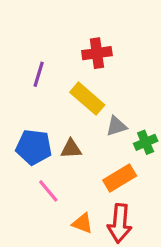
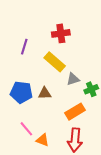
pink line: (48, 191) -> (26, 129), moved
orange triangle: (82, 223) -> (43, 140), moved

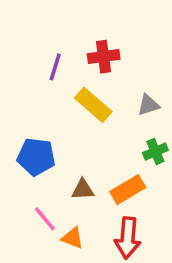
purple line: (24, 47) -> (55, 67), moved
gray triangle: (73, 79) -> (148, 105), moved
brown triangle: (45, 93) -> (83, 190), moved

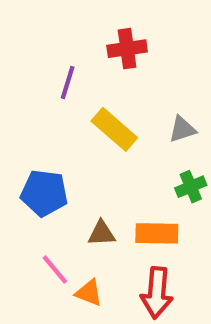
red cross: (104, 57) -> (127, 49), moved
orange rectangle: (128, 190) -> (157, 233), turned 32

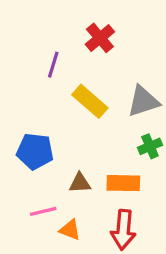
red cross: (127, 49) -> (100, 38), turned -32
gray triangle: (182, 129) -> (143, 101), size x1.5
pink line: (55, 269) -> (43, 211), turned -64

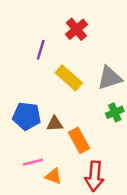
brown triangle: (80, 183) -> (55, 124), moved
orange rectangle: (123, 183) -> (79, 140), moved, turned 60

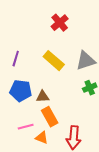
purple line: (41, 50) -> (16, 59), moved
orange rectangle: (79, 140) -> (50, 117), moved

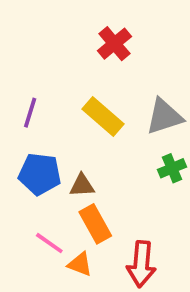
pink line: (26, 127) -> (49, 243), turned 49

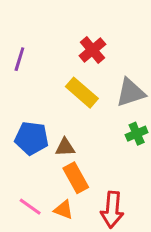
red cross: (114, 44) -> (92, 50), moved
purple line: (30, 113) -> (19, 59), moved
pink line: (49, 243) -> (30, 207), moved

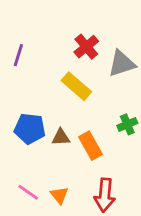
gray triangle: (130, 93) -> (122, 64), moved
orange rectangle: (76, 178) -> (91, 146), moved
orange triangle: (64, 210) -> (59, 195), turned 30

